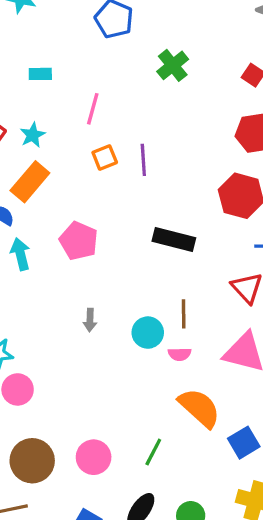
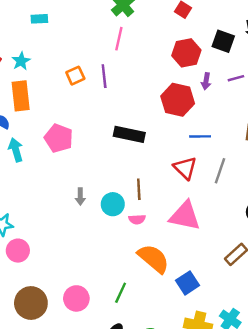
cyan rectangle: (40, 74) -> (39, 19), moved
pink line: (93, 109) -> (119, 39), moved
orange rectangle: (30, 182) -> (21, 96), turned -44
gray arrow: (90, 320) -> (80, 196), moved

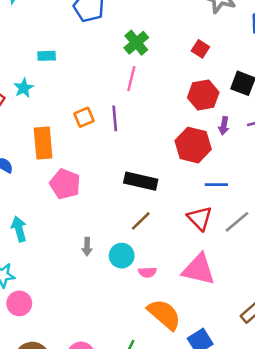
cyan star: (21, 61) -> (24, 88), moved
orange rectangle: (21, 96) -> (43, 143), moved
cyan arrow: (16, 150) -> (19, 229), moved
gray line: (220, 171) -> (237, 222), turned 30
brown line: (139, 189) -> (141, 221), moved, turned 48

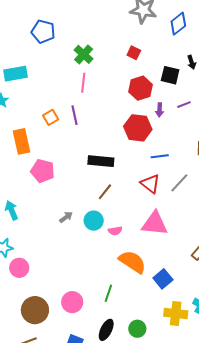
cyan rectangle: (47, 56) -> (16, 74), size x1.6
gray arrow: (87, 247) -> (66, 217), turned -120

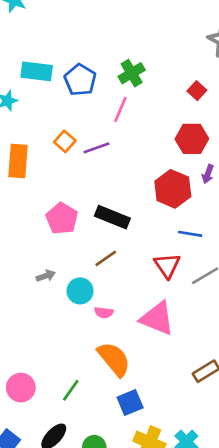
blue pentagon: (43, 32) -> (80, 80), moved
purple line: (75, 115) -> (96, 148), turned 66
orange square: (51, 117) -> (65, 141), turned -35
pink pentagon: (43, 171) -> (62, 219), moved
blue square: (163, 279) -> (130, 403), moved

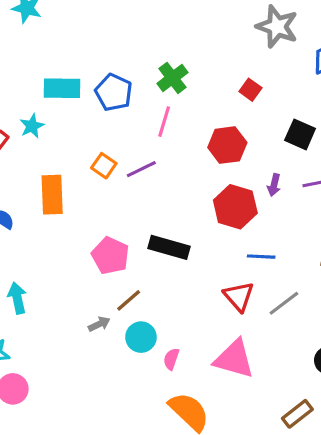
red hexagon: (192, 139) -> (227, 145), moved
brown line: (106, 258) -> (129, 300), moved
pink semicircle: (104, 312) -> (171, 359), turned 108

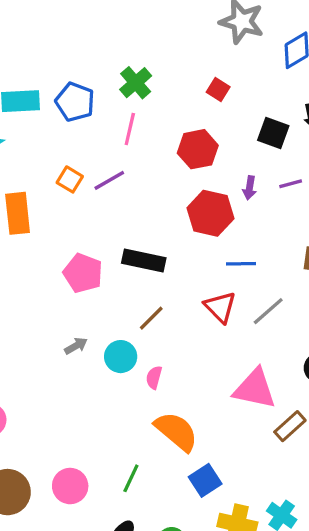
brown line: (129, 300) -> (151, 318), moved
pink triangle: (234, 359) -> (255, 389), moved

